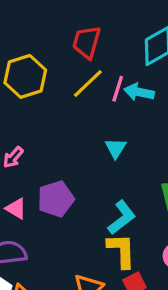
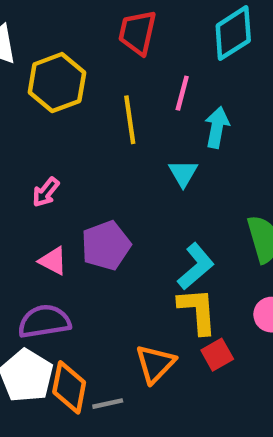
yellow line: (88, 83) -> (130, 120), moved, turned -52
cyan arrow: (139, 92) -> (217, 127), moved, turned 92

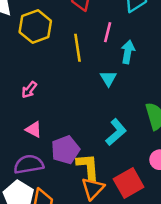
purple pentagon: (106, 245) -> (65, 150), moved
yellow L-shape: (198, 311) -> (88, 167), moved
red square: (217, 355) -> (129, 183), size x1.6

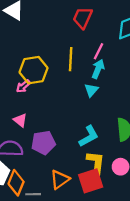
yellow hexagon: (35, 26) -> (33, 70), moved
cyan arrow: (128, 52) -> (98, 69), moved
yellow L-shape: (88, 167) -> (96, 163), moved

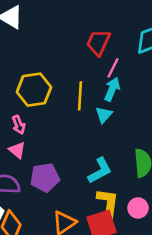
red trapezoid: (83, 18) -> (98, 43), moved
yellow line: (71, 59) -> (80, 96), moved
pink arrow: (23, 86) -> (19, 125), moved, turned -72

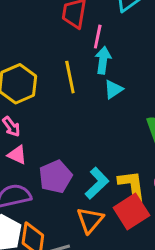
cyan triangle: (104, 115) -> (113, 89), moved, turned 30
cyan L-shape: (100, 171) -> (97, 183), moved

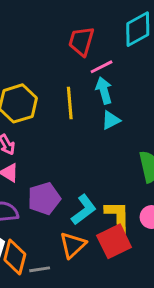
pink line: (98, 37) -> (102, 67), turned 45
cyan arrow: (103, 60) -> (104, 90), turned -30

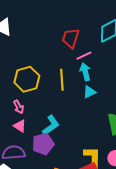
cyan L-shape: (84, 210) -> (51, 125), moved

